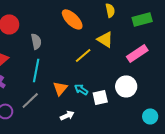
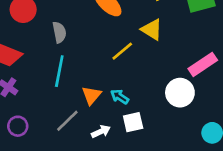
pink rectangle: (137, 53) -> (203, 64), moved
white square: (100, 97) -> (133, 122), moved
gray line: (30, 100) -> (67, 121), moved

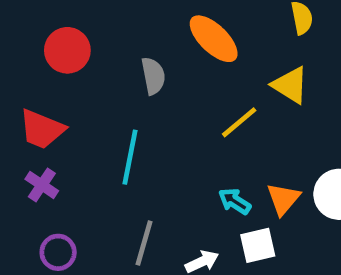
gray semicircle: (59, 32) -> (153, 76), moved
orange triangle: (91, 95) -> (283, 199), moved
gray line: (67, 121) -> (144, 243), turned -30

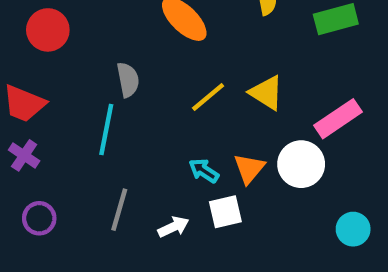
gray semicircle: (153, 76) -> (128, 80), moved
yellow triangle: (290, 85) -> (266, 93), moved

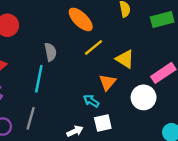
yellow line: (208, 97) -> (93, 47), moved
orange triangle: (249, 168) -> (107, 82), moved
gray line: (119, 210) -> (31, 118), moved

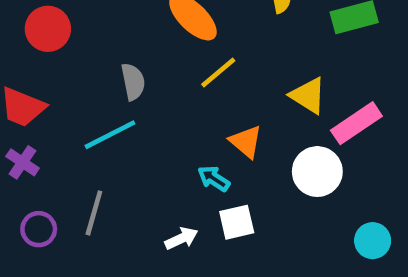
yellow triangle: (125, 59) -> (308, 96), moved
cyan line: (39, 79) -> (110, 135), turned 52
orange triangle: (107, 82) -> (246, 142), turned -30

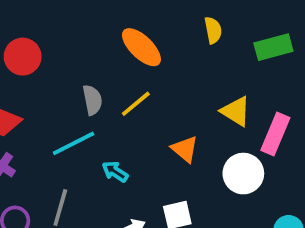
yellow line: (218, 73) -> (136, 104), moved
pink rectangle: (356, 123) -> (275, 134), turned -33
cyan arrow: (214, 178) -> (115, 172), moved

